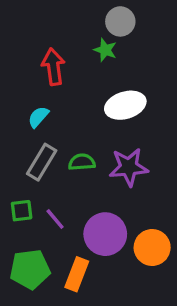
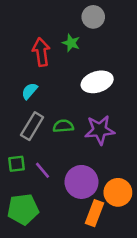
green star: (105, 50) -> (71, 43), moved
orange rectangle: (77, 274) -> (94, 213), moved

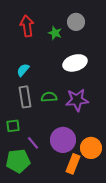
gray circle: (93, 17) -> (76, 22), moved
red arrow: (41, 52) -> (27, 26), moved
gray rectangle: (32, 126) -> (25, 97), turned -40
purple line: (43, 170) -> (33, 143), moved

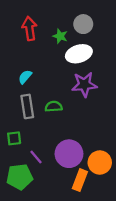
white ellipse: (75, 63) -> (79, 54), moved
purple star: (77, 100) -> (84, 85), moved

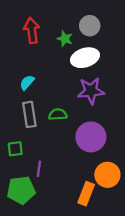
purple circle: (69, 154) -> (91, 137), moved
purple line: (36, 157) -> (39, 169), turned 48

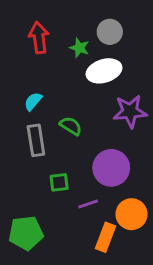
purple star: (91, 91) -> (130, 111), moved
green semicircle: (58, 114) -> (71, 126), moved, turned 36
green square: (15, 149) -> (59, 182), moved
purple line: (39, 169) -> (88, 204), moved, turned 63

